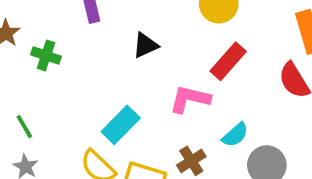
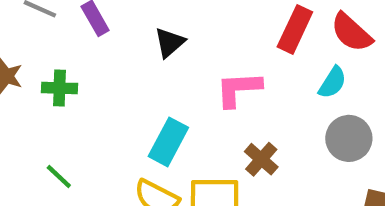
red rectangle: (228, 61) -> (295, 29), moved
cyan semicircle: (235, 135) -> (332, 82), moved

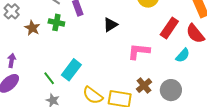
green cross: (59, 88) -> (56, 22), moved
gray circle: (349, 138) -> (171, 90), moved
cyan rectangle: (168, 142) -> (71, 70), moved

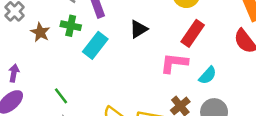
red rectangle: (169, 28) -> (193, 33), moved
cyan semicircle: (183, 55) -> (208, 75), moved
cyan rectangle: (71, 70) -> (95, 45), moved

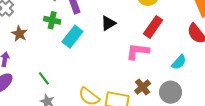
brown star: (40, 32) -> (19, 34), moved
cyan semicircle: (208, 75) -> (179, 62), moved

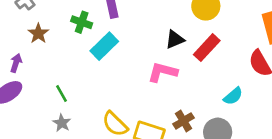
black triangle: (108, 23) -> (175, 39), moved
pink L-shape: (138, 51) -> (163, 72), moved

